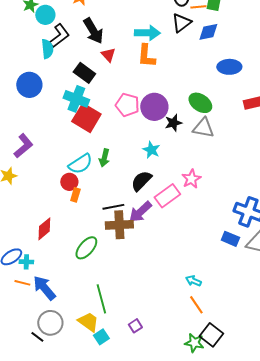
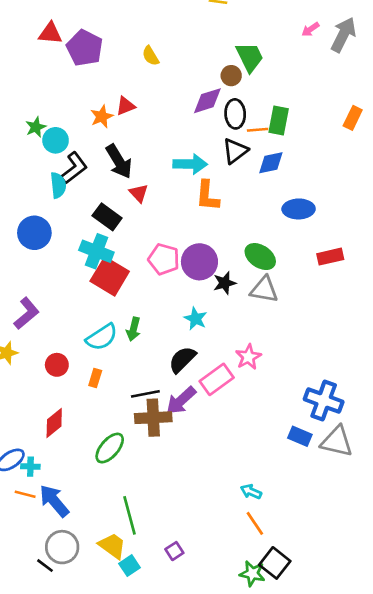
orange L-shape: (146, 56) -> (207, 196), moved
red circle: (69, 182) -> (57, 365), moved

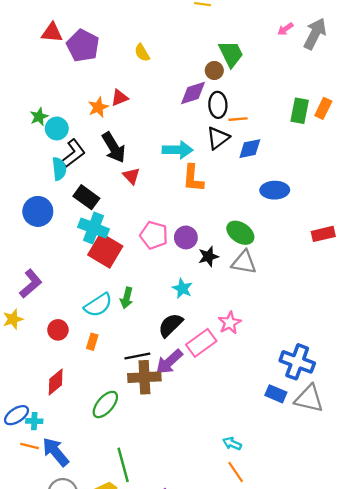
green rectangle: (279, 121) -> (300, 111), moved
black rectangle: (107, 217) -> (86, 197), moved
red rectangle: (330, 257) -> (323, 234), moved
purple circle: (199, 262) -> (186, 237), size x0.7

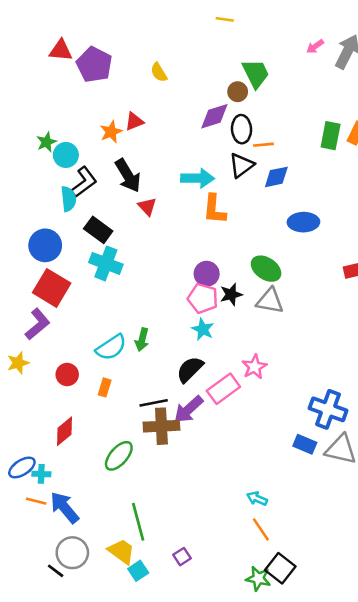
pink pentagon: (154, 235) -> (203, 298), moved
red square: (105, 251) -> (52, 288), moved

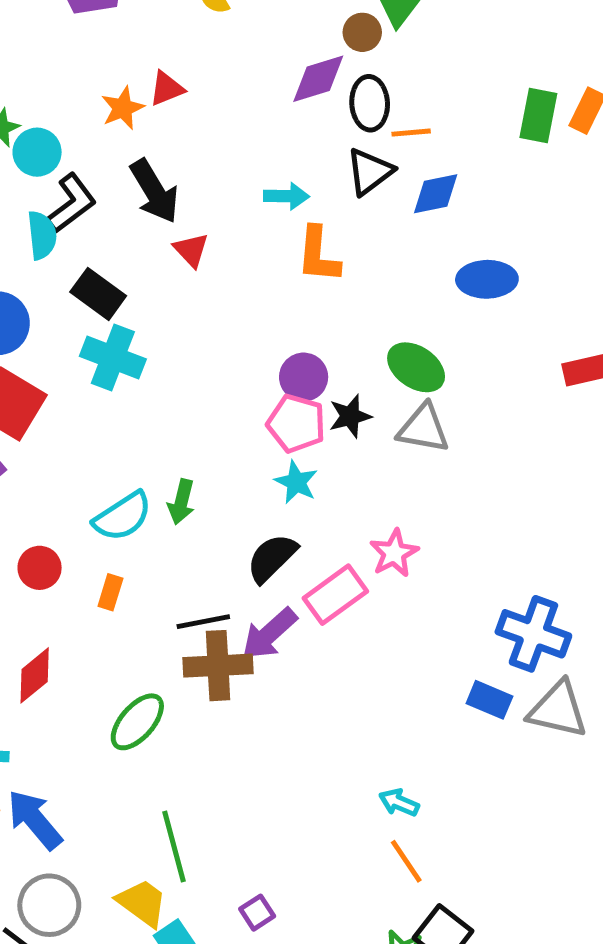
cyan arrow: (198, 178) -> (286, 196), size x0.7

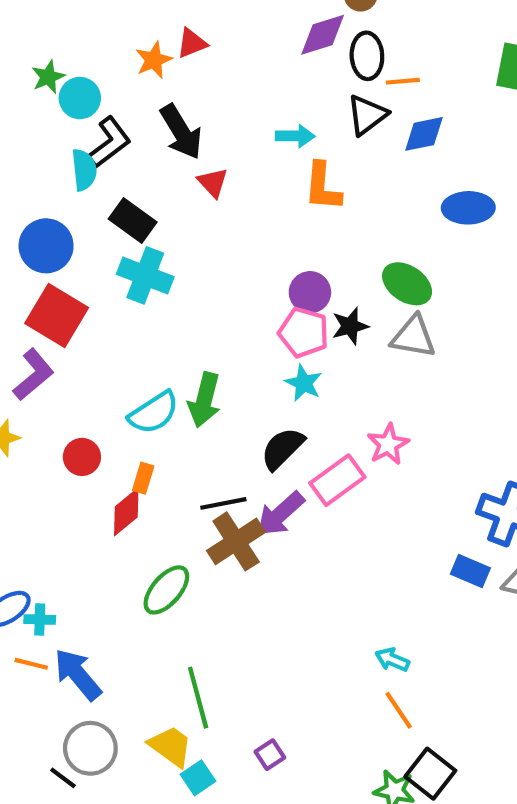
green arrow: (181, 502) -> (204, 400), size x1.4
brown cross: (218, 666) -> (236, 541), turned -30
red diamond: (35, 675) -> (126, 512), moved

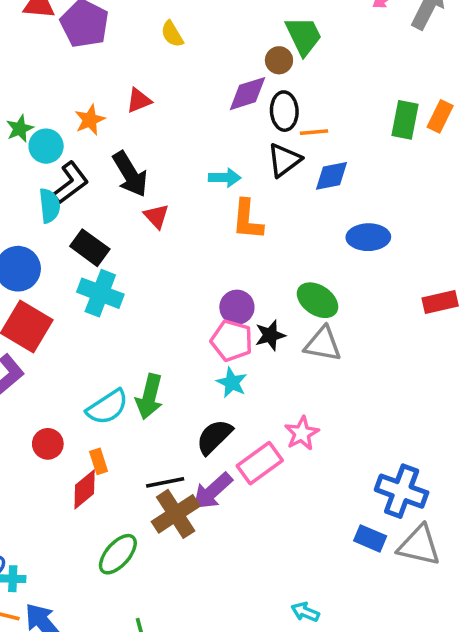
orange star: (154, 60) -> (90, 120), moved
orange rectangle: (143, 478) -> (99, 461), turned -35

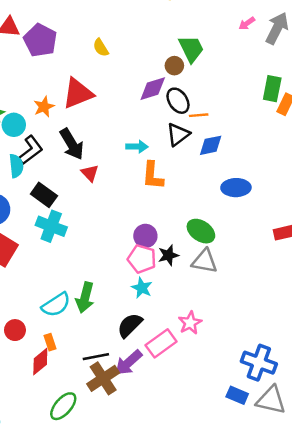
red triangle: (139, 101) -> (78, 93), size x1.8
black ellipse: (284, 111) -> (178, 101), turned -30
green rectangle: (405, 120) -> (272, 89), moved

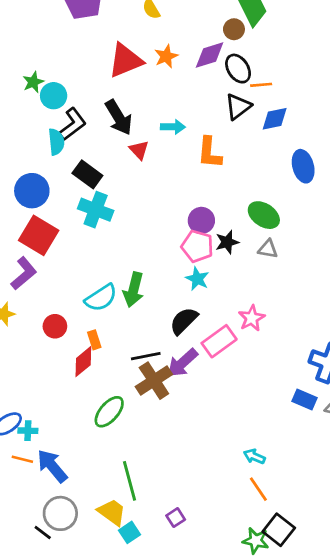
orange star: (44, 107) -> (166, 56), moved
cyan arrow: (137, 147) -> (173, 127), moved
blue ellipse: (236, 188) -> (303, 166), turned 76
gray triangle: (205, 261) -> (268, 249), size x0.7

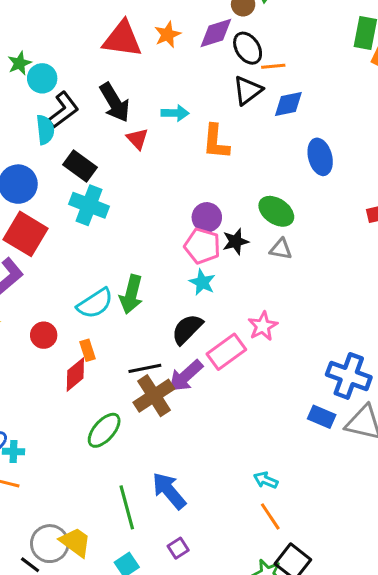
red triangle: (125, 60) -> (122, 39), turned 30
blue arrow: (52, 466) -> (169, 491), moved
yellow trapezoid: (112, 512) -> (75, 542), moved

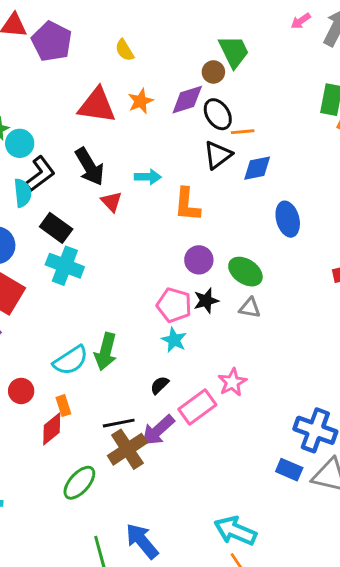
purple circle: (207, 217) -> (199, 260), moved
black semicircle: (187, 329) -> (159, 385), size x0.6
cyan arrow: (266, 480) -> (235, 531), size x1.8

